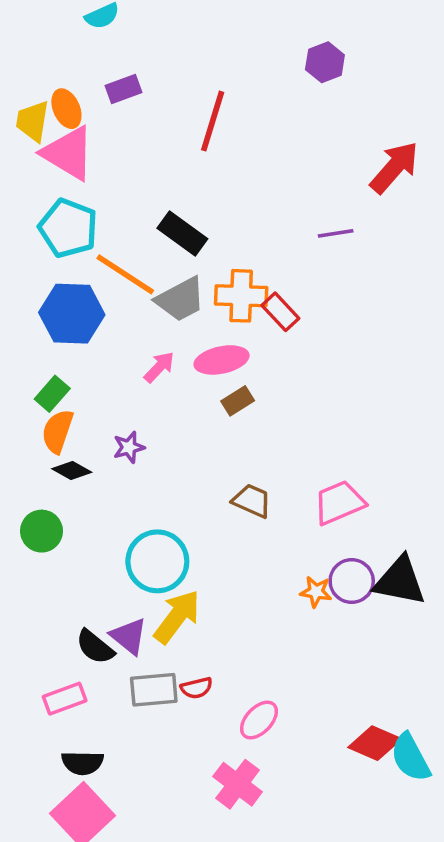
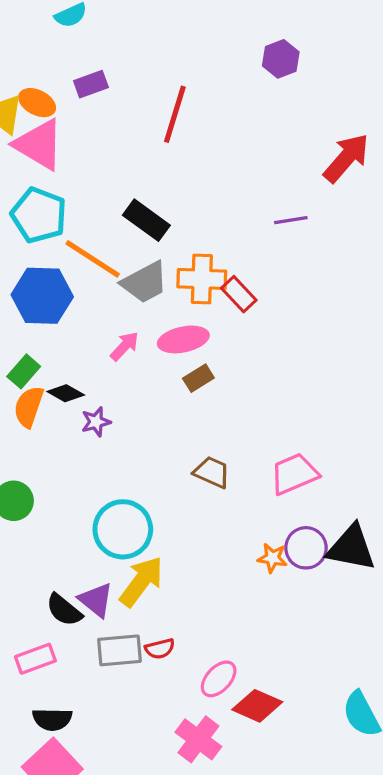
orange ellipse: (66, 109) -> (37, 103), turned -39
black diamond: (72, 470) -> (66, 393), moved
red diamond: (375, 743) -> (257, 706), moved

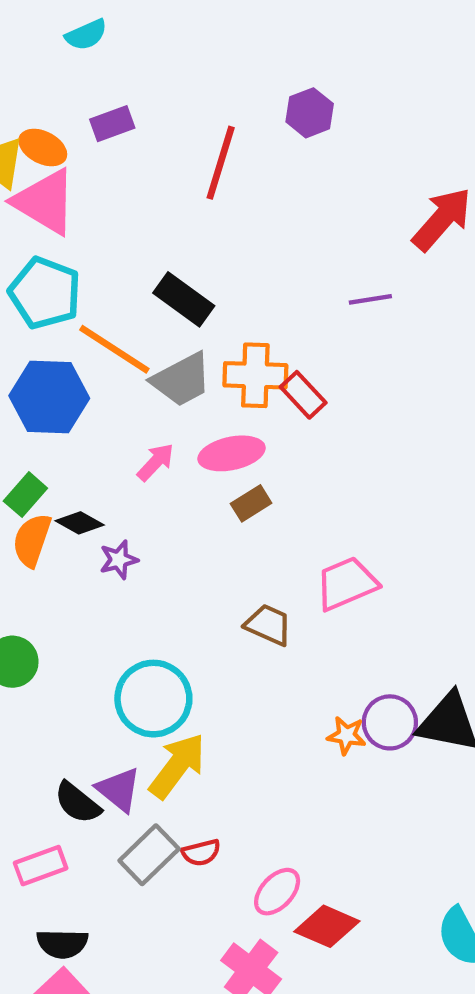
purple hexagon: (281, 59) -> (310, 113), moved
pink trapezoid: (294, 474) -> (346, 584), moved
gray rectangle: (119, 650) -> (149, 855), turned -39

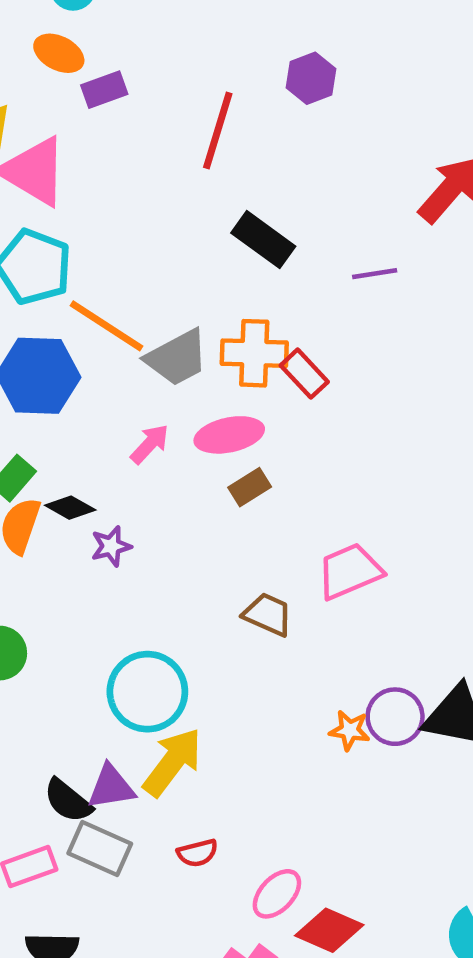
orange ellipse: (43, 148) -> (59, 53), moved
black rectangle: (184, 299) -> (263, 240), moved
purple triangle: (119, 790) -> (111, 787), turned -48
gray rectangle: (149, 855) -> (100, 848), moved, turned 68

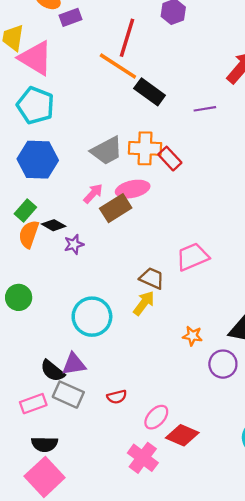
orange line: (107, 326) -> (118, 66), moved
brown rectangle: (250, 487) -> (116, 208), moved, size x1.5
purple circle: (395, 717) -> (223, 364), moved
yellow arrow: (172, 762) -> (144, 303), moved, size x0.7

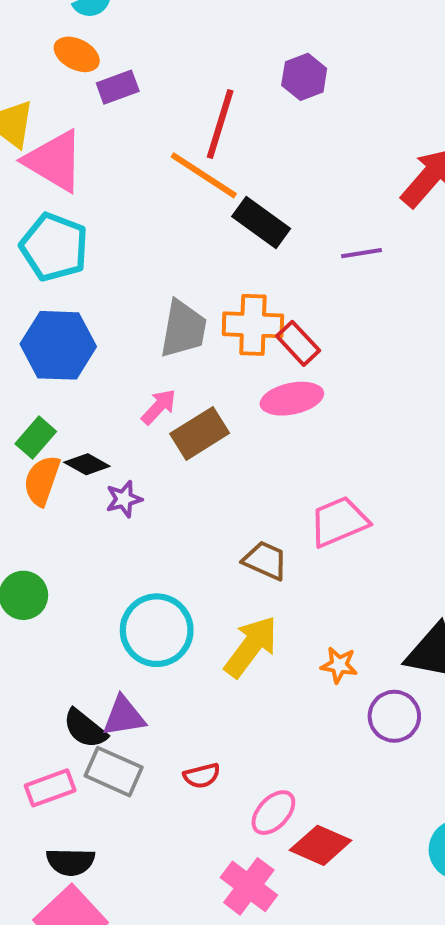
gray trapezoid: (107, 151) -> (183, 329), turned -52
pink ellipse: (133, 189) -> (292, 399), moved
yellow arrow: (144, 303) -> (251, 647), moved, size x1.4

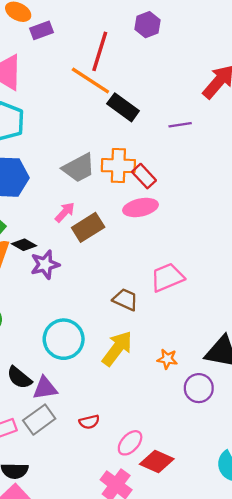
gray trapezoid: (183, 329) -> (79, 168), turned 52
purple star: (124, 499) -> (45, 265), size x1.4
black semicircle: (85, 729) -> (19, 378), moved
gray rectangle: (114, 772) -> (39, 420), turned -60

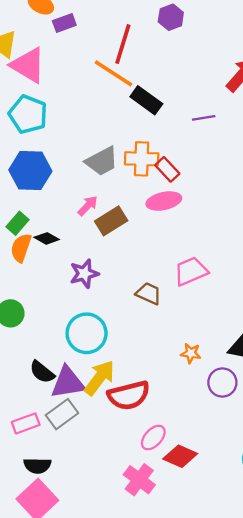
purple star: (45, 265) -> (84, 274), moved
yellow arrow: (117, 348) -> (99, 378), moved
purple triangle: (45, 388) -> (68, 382), size x1.4
red semicircle: (89, 422) -> (129, 395), moved, size x2.0

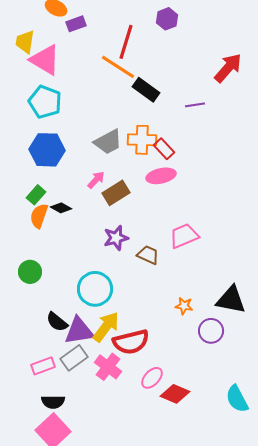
purple star: (84, 274) -> (116, 238), moved
pink cross: (139, 480) -> (108, 367), moved

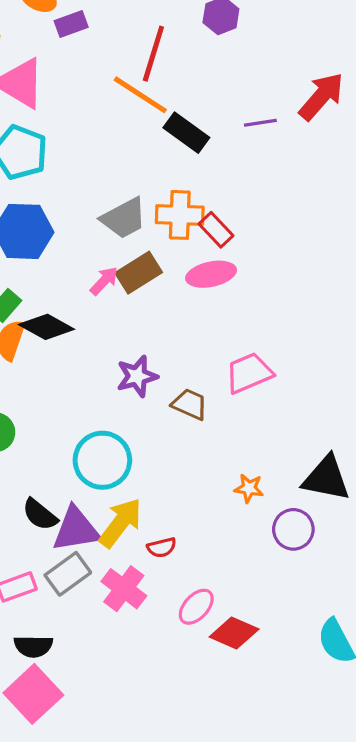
purple line: (195, 105) -> (260, 123), moved
brown rectangle: (116, 193) -> (139, 273), moved
black diamond: (61, 208) -> (46, 327), size x1.5
red semicircle: (131, 342) -> (162, 547), size x0.5

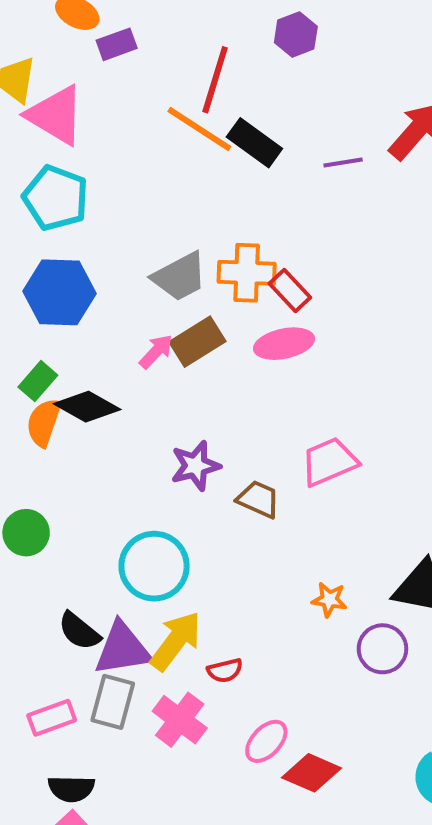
black rectangle: (186, 133) -> (254, 143), moved
gray rectangle: (68, 574) -> (113, 702), turned -39

